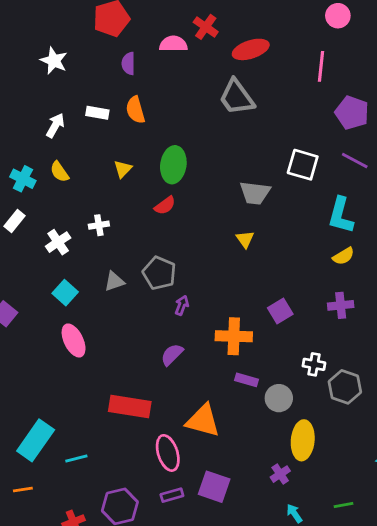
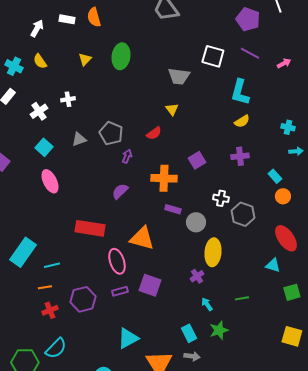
red semicircle: (165, 205) -> (154, 133), moved
orange line: (23, 490) -> (45, 287), moved

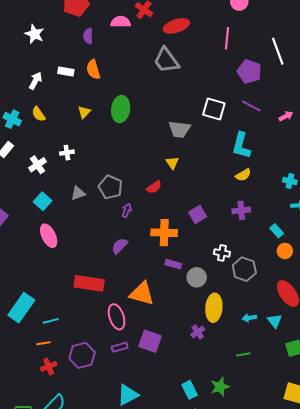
cyan triangle: (273, 265) -> (275, 321), turned 35
cyan arrow: (207, 304) -> (249, 318), moved, turned -64

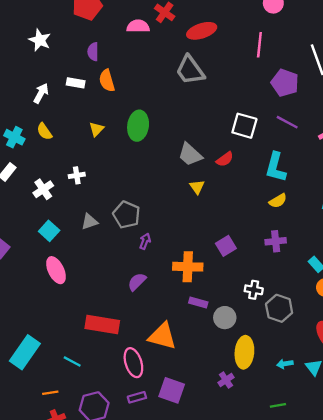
purple semicircle: (88, 36) -> (93, 52), moved
gray trapezoid: (179, 129) -> (190, 155), moved, turned 35
red semicircle: (154, 187) -> (225, 159), moved
cyan line: (51, 321) -> (72, 361), moved, turned 42

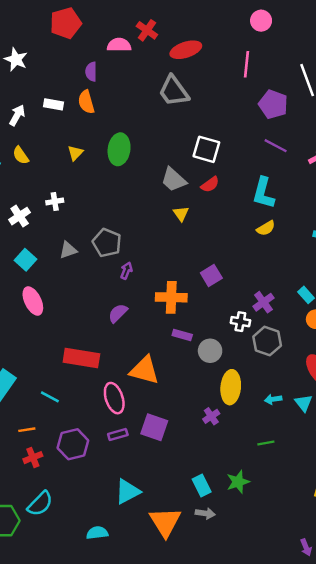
purple semicircle: (93, 52) -> (91, 72), moved
white square: (244, 126) -> (206, 149), moved
purple cross: (276, 241) -> (263, 302), moved, turned -30

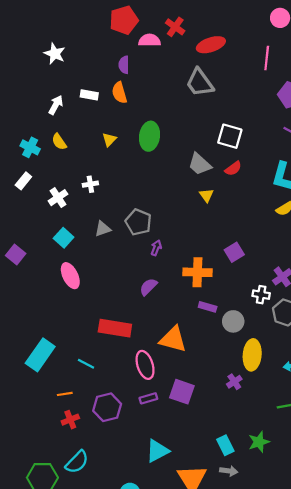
red pentagon: (66, 23) -> (124, 20), moved

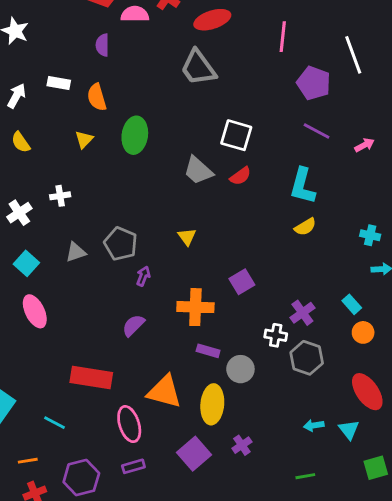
orange semicircle: (119, 93) -> (97, 97), moved
yellow triangle: (206, 195) -> (187, 237), moved
yellow ellipse: (252, 355) -> (212, 404), moved
purple square: (182, 392) -> (194, 454), moved, turned 30

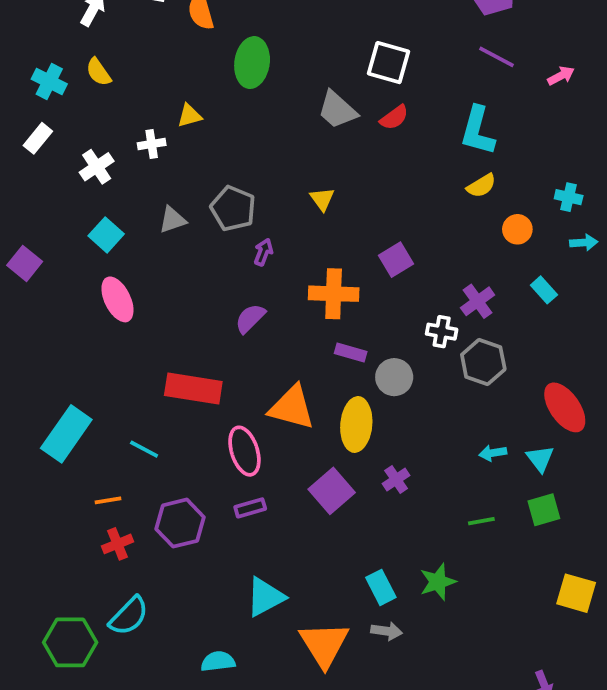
yellow triangle: (84, 139) -> (190, 116), moved, turned 30
orange circle: (363, 332) -> (517, 229), moved
green square: (376, 468) -> (544, 510), moved

